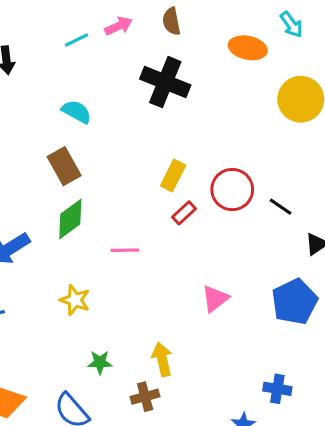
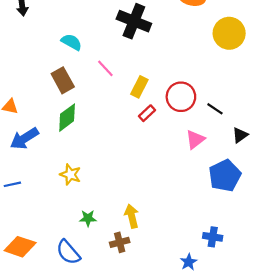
pink line: (125, 250) -> (105, 68), moved, turned 48
pink triangle: (215, 299) -> (195, 139), moved

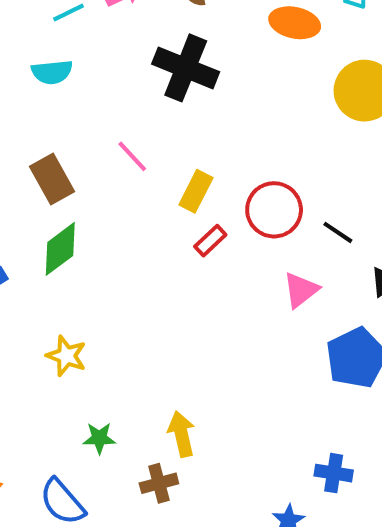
cyan semicircle: (71, 42) -> (52, 72), moved, turned 145

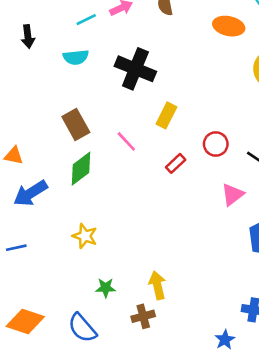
black cross: (186, 68) -> (135, 69), moved
pink line: (132, 156) -> (126, 141), moved
yellow rectangle: (196, 191) -> (166, 115), moved
red circle: (274, 210) -> (216, 144), size x0.7

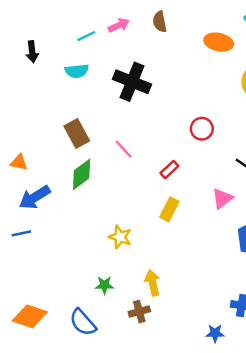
yellow rectangle: (166, 115) -> (169, 209), moved
red circle: (216, 144) -> (202, 129), moved
yellow star: (85, 236) -> (120, 237), moved
blue line: (16, 248) -> (21, 233), moved
blue star: (225, 340) -> (215, 333), turned 30

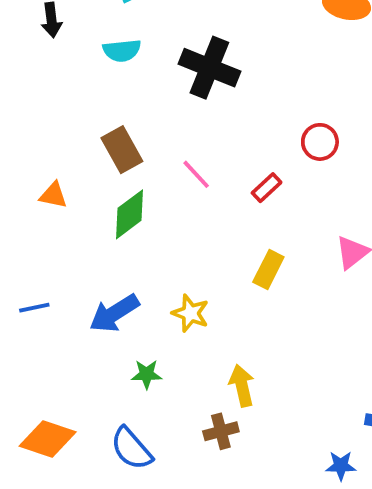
orange triangle: (19, 162) -> (53, 195), moved
red rectangle: (169, 170) -> (267, 188), moved
blue arrow: (35, 197) -> (114, 313), moved
green star: (104, 285) -> (147, 374), moved

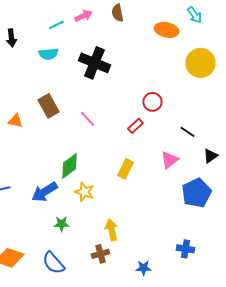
red rectangle: (267, 188) -> (135, 126), moved
orange triangle: (53, 195) -> (15, 121), moved
green diamond: (129, 214) -> (69, 166), moved
blue star: (341, 466) -> (143, 268), moved

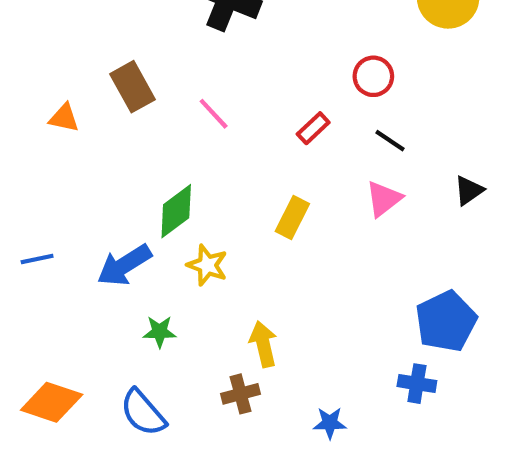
red circle: (152, 102) -> (373, 76), moved
black line: (187, 132) -> (390, 141), moved
blue pentagon: (196, 193) -> (446, 321), moved

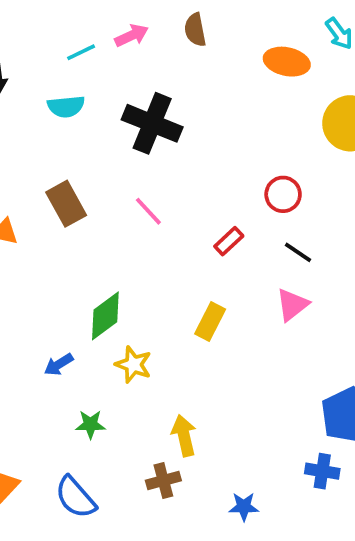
pink line: (214, 114) -> (148, 211), moved
blue arrow: (124, 265) -> (59, 365), size x0.6

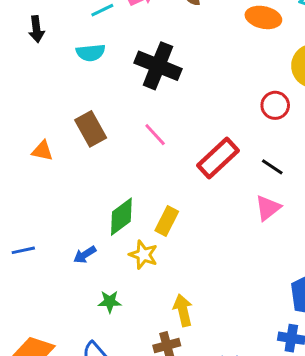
red circle: (283, 194) -> (275, 105), moved
red rectangle: (229, 241) -> (218, 158), size x1.8
yellow rectangle: (210, 322) -> (167, 221), moved

